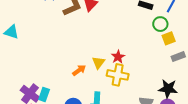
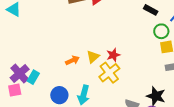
yellow cross: (118, 75) -> (109, 73), turned 30

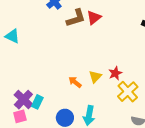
orange arrow: (72, 60) -> (75, 82), turned -112
yellow cross: (109, 73) -> (128, 92), moved

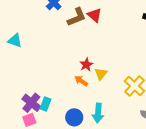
red triangle: (94, 18) -> (95, 15), turned -35
red star: (115, 73) -> (86, 65), moved

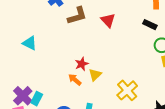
red triangle: (95, 15) -> (108, 20), moved
cyan triangle: (15, 41) -> (30, 43), moved

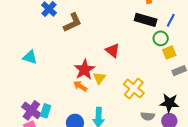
red triangle: (108, 20) -> (113, 51), moved
black rectangle: (150, 25) -> (146, 20), size x1.5
red star: (82, 64) -> (84, 70), size x1.5

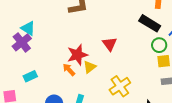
purple cross: (31, 110) -> (22, 42), moved
cyan rectangle: (46, 111) -> (30, 76), moved, turned 32

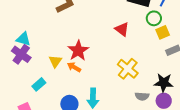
red triangle: (110, 44) -> (122, 29), moved
yellow triangle: (90, 67) -> (55, 61), moved

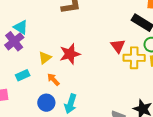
orange arrow: (74, 67) -> (53, 79), moved
yellow cross: (128, 69) -> (134, 58), moved, turned 35

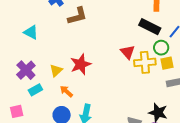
cyan triangle: (21, 27) -> (31, 32), moved
purple cross: (14, 41) -> (26, 70), moved

